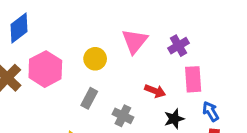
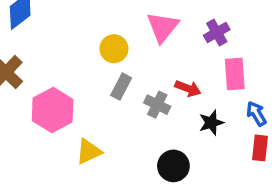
pink hexagon: (45, 69) -> (53, 110), moved
gray rectangle: (89, 98) -> (121, 87), moved
gray cross: (123, 116) -> (157, 105), moved

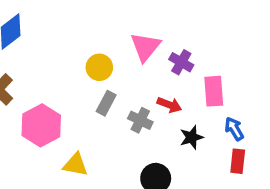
purple cross: (217, 32) -> (181, 62), moved, turned -30
yellow triangle: (89, 152) -> (75, 165), turned 36

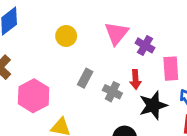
yellow circle: (99, 67) -> (66, 36), moved
red arrow: (169, 105) -> (135, 79), turned 66
black star: (192, 137) -> (153, 105), size x1.5

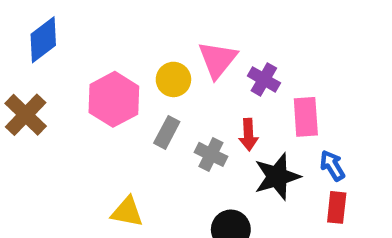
yellow circle: (66, 36) -> (173, 79), moved
pink hexagon: (34, 96) -> (114, 99), moved

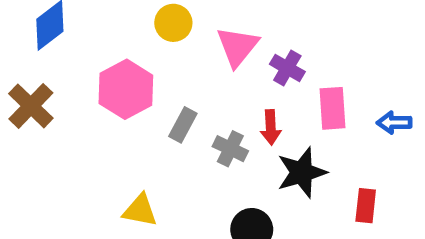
yellow circle: (173, 79) -> (173, 23), moved
blue arrow: (332, 166) -> (394, 123), moved, turned -60

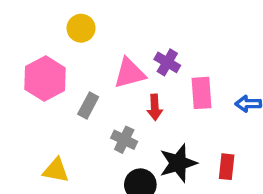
pink triangle: (237, 47) -> (130, 73), moved, turned 36
gray cross: (230, 149) -> (124, 140), moved
black star: (302, 172) -> (178, 163), moved

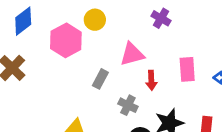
purple cross: (167, 62) -> (161, 18), moved
pink hexagon: (45, 79) -> (66, 40), moved

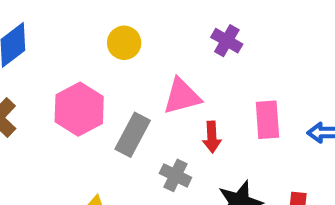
pink hexagon: (66, 40) -> (79, 109), moved
gray rectangle: (100, 79) -> (133, 135), size x1.4

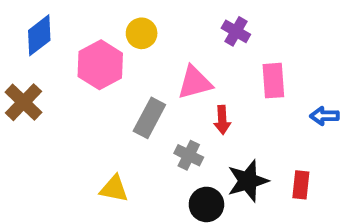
pink hexagon: (79, 109) -> (100, 65), moved
pink rectangle: (267, 120) -> (273, 81), moved

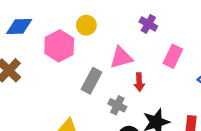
blue diamond: (39, 35) -> (19, 26), turned 36
pink rectangle: (273, 81) -> (173, 56), turned 30

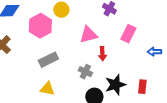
gray rectangle: (92, 81) -> (48, 60), moved, turned 36

